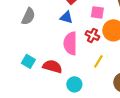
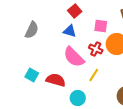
pink semicircle: (70, 43) -> (74, 57), turned -45
yellow line: (98, 61) -> (94, 75), moved

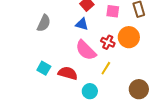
pink square: (101, 26) -> (113, 11), moved

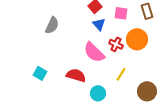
blue triangle: (82, 24) -> (99, 24), moved, turned 32
cyan square: (44, 68) -> (40, 73), moved
yellow line: (106, 68) -> (121, 74), moved

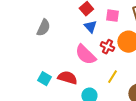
cyan square: (40, 73) -> (44, 79), moved

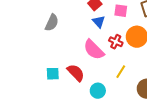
red semicircle: (67, 78) -> (76, 73), turned 30
cyan square: (44, 79) -> (53, 74), turned -32

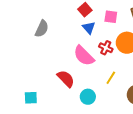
cyan square: (53, 74) -> (31, 98), moved

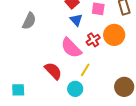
red cross: (106, 48) -> (93, 40), turned 32
yellow line: (111, 78) -> (85, 70), moved

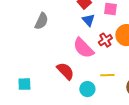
yellow line: (85, 70) -> (107, 75), moved, turned 56
cyan square: (18, 90) -> (24, 84), moved

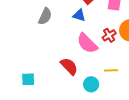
blue triangle: (88, 20) -> (79, 15), moved, turned -32

